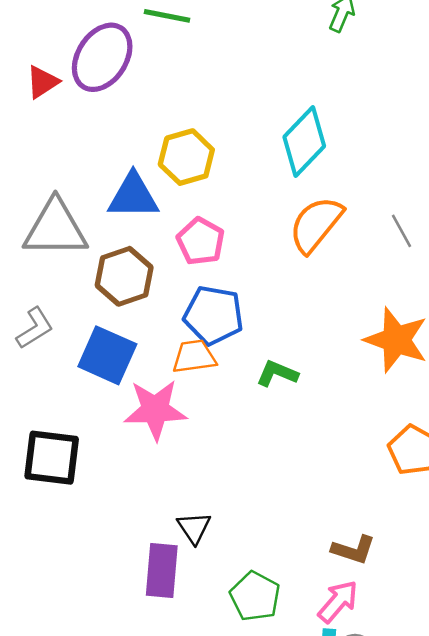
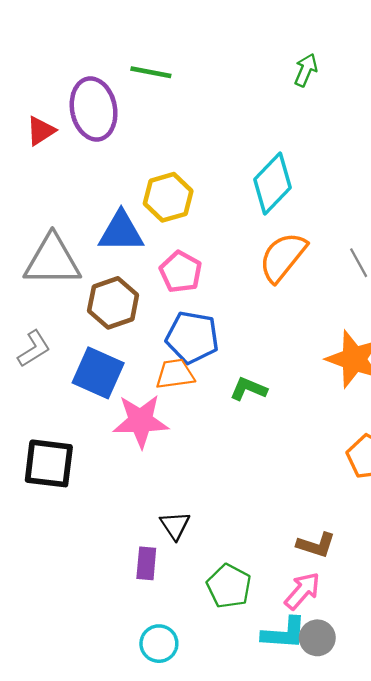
purple ellipse: (102, 57) -> (94, 109), turned -44
purple rectangle: (162, 570) -> (146, 563), size x0.7

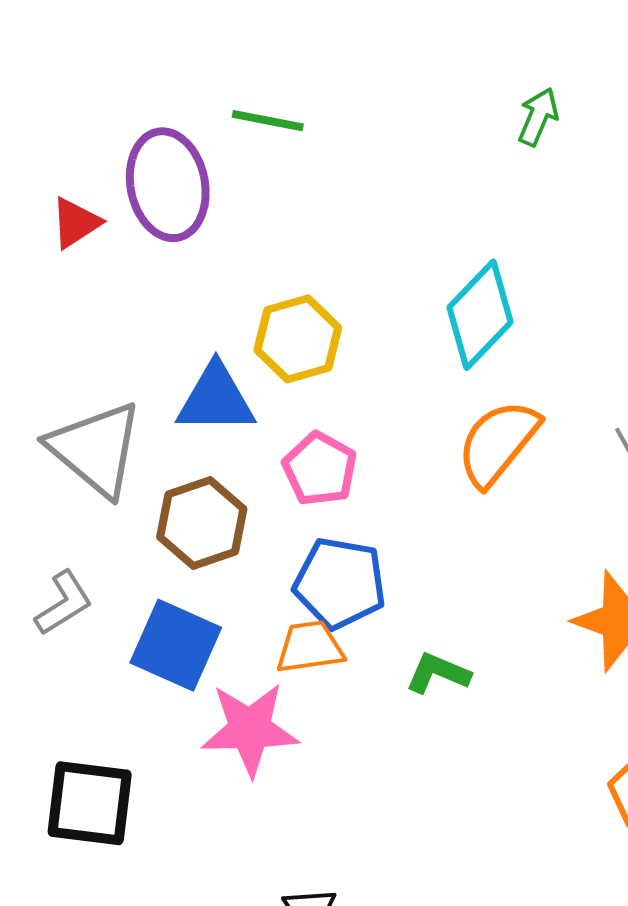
gray triangle: (52, 260) -> (96, 449), turned 40

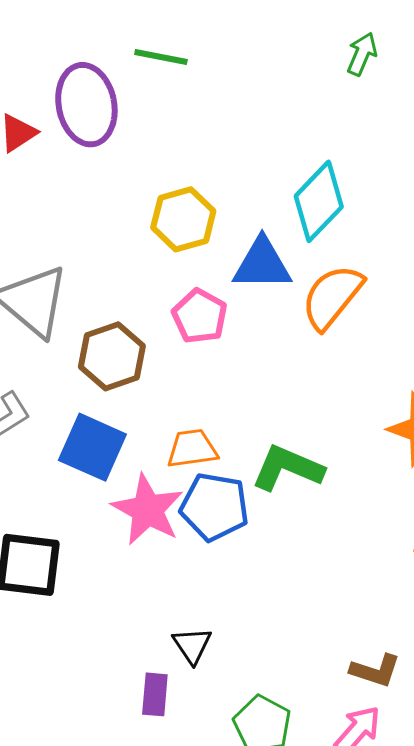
blue triangle: (216, 399) -> (262, 264), moved
blue pentagon: (340, 583) -> (215, 507), moved
green L-shape: (438, 673) -> (288, 468), size x1.5
pink star: (250, 729) -> (148, 510), turned 30

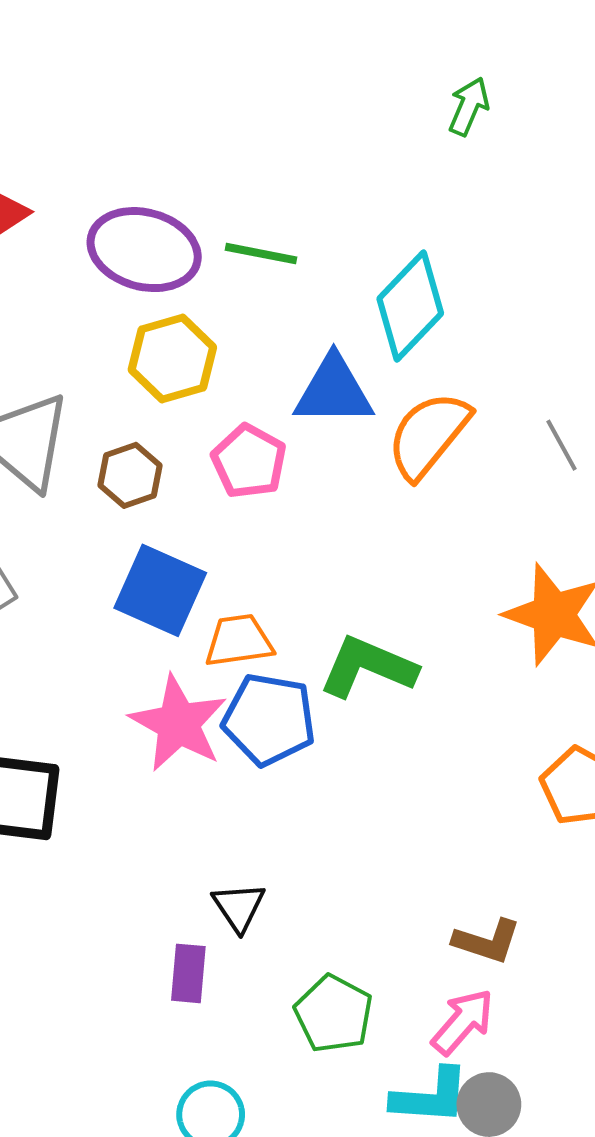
green line: (161, 57) -> (261, 254), moved
purple ellipse: (86, 105) -> (144, 250), moved, turned -64
yellow hexagon: (183, 219) -> (172, 358), moved
brown hexagon: (112, 356) -> (130, 475), moved, size x0.7
blue square: (92, 447) -> (160, 590), moved

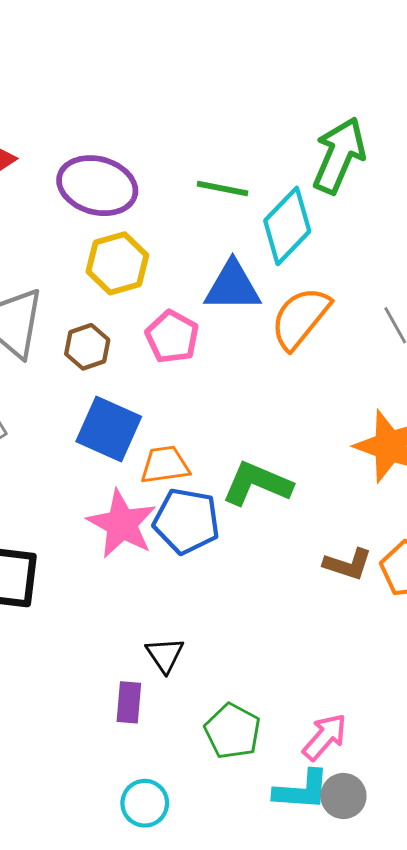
green arrow: (469, 106) -> (339, 155), moved, size x1.8
green line: (261, 254) -> (222, 188), moved
brown L-shape: (487, 941) -> (348, 564), moved

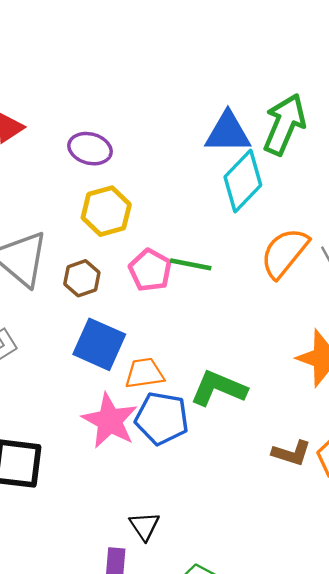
purple ellipse: (97, 186) -> (90, 149), size x0.7
green line: (222, 188) -> (191, 264), moved
blue triangle: (233, 286) -> (228, 132), moved
orange semicircle: (300, 318) -> (284, 253), moved

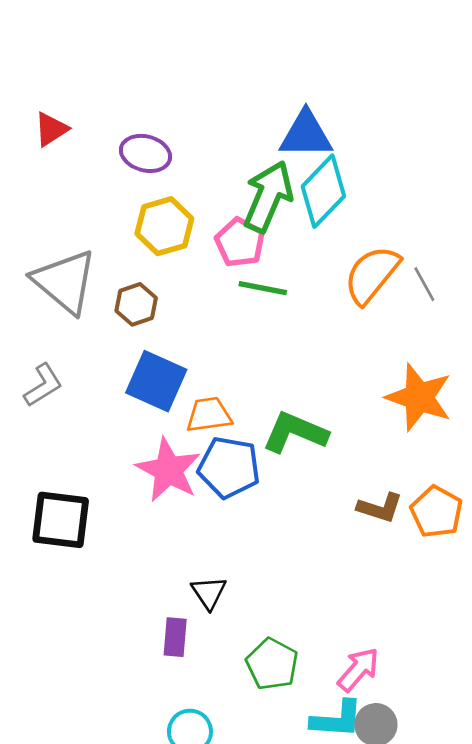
green arrow: (284, 124) -> (268, 197), moved
pink pentagon: (150, 270) -> (240, 242), moved

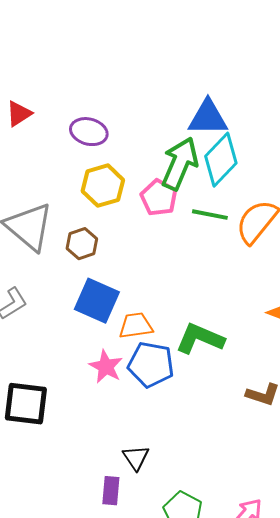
green line: (263, 288) -> (210, 215), moved
pink star: (168, 470) -> (106, 367), size x0.7

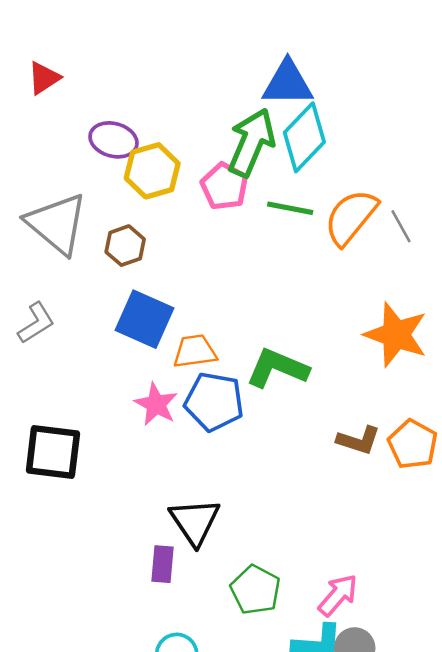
purple ellipse: (89, 132) -> (114, 140), moved
black triangle: (136, 458) -> (195, 522), size x1.5

